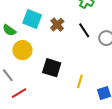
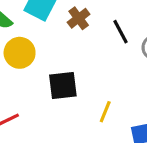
black square: (52, 68) -> (63, 85), turned -30

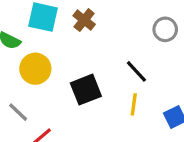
black line: (120, 32) -> (136, 71), moved

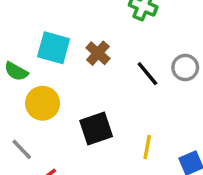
black line: (136, 71) -> (147, 74), moved

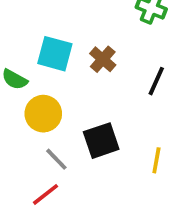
black line: (147, 74) -> (156, 81), turned 64
gray line: (22, 149) -> (56, 159), moved

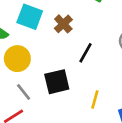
black line: (156, 81) -> (86, 53), moved

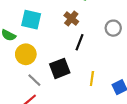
brown cross: (63, 24) -> (71, 19), moved

